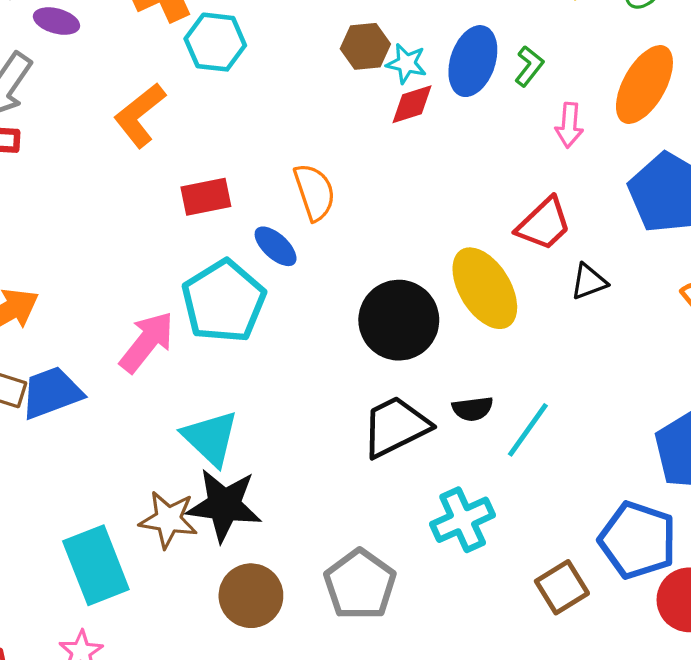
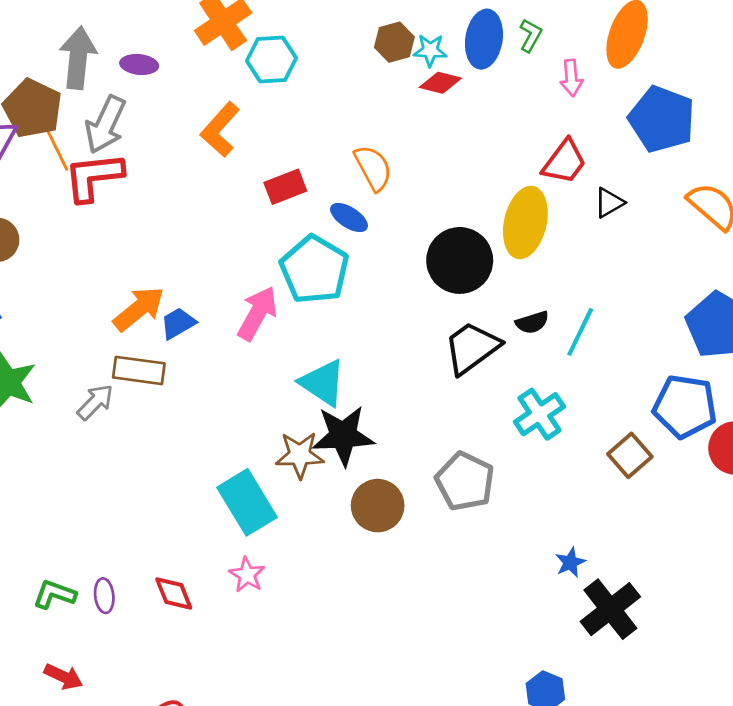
red diamond: (412, 104) -> (440, 83), turned 42
yellow ellipse: (485, 288) -> (525, 222), turned 54
blue trapezoid: (52, 393) -> (178, 323), moved, size x0.7

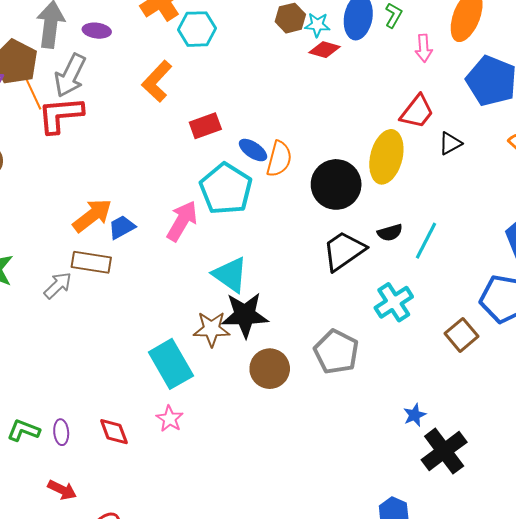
orange semicircle: (373, 168) -> (279, 159), moved, turned 42
red arrow: (63, 677) -> (62, 490), moved

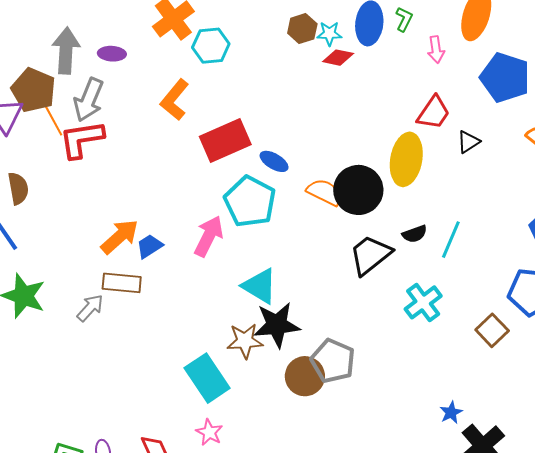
red rectangle: (205, 126) -> (225, 141), size x1.6
orange semicircle: (279, 159) -> (324, 192), moved, turned -75
gray pentagon: (336, 352) -> (333, 361), moved

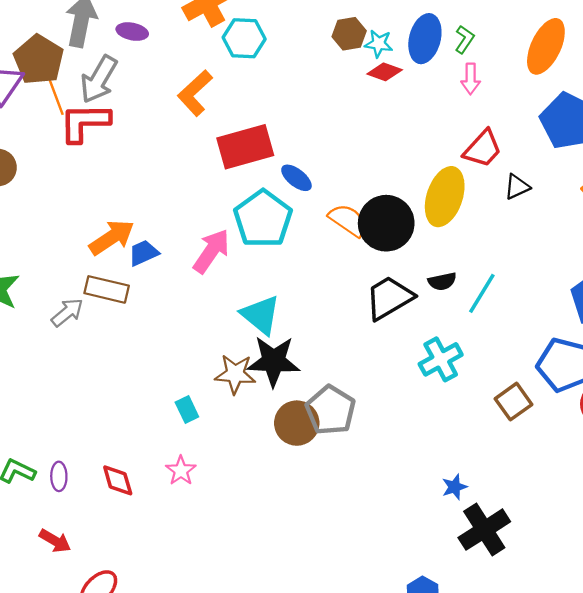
pink arrow: (436, 50) -> (471, 79), moved
cyan rectangle: (207, 378) -> (187, 410), size x0.5

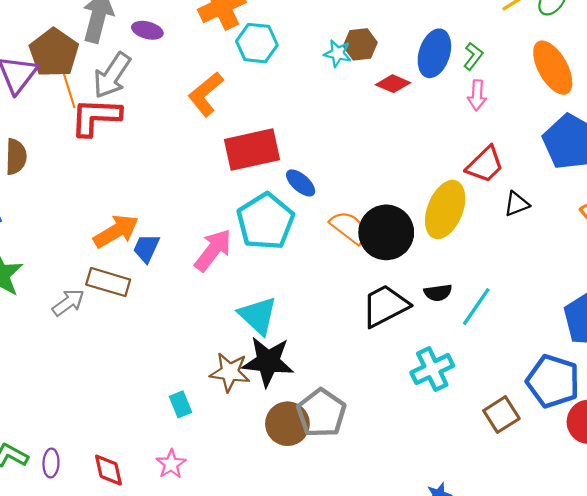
cyan star: (379, 44) -> (338, 53), moved
orange ellipse: (546, 46) -> (553, 68), turned -58
blue trapezoid: (144, 253) -> (146, 248), turned -44

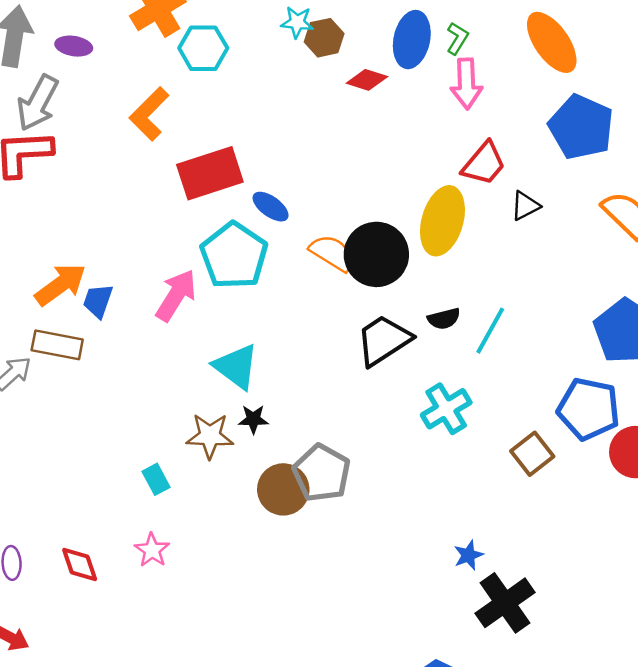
cyan star: (338, 53) -> (297, 22), moved
pink arrow: (477, 95) -> (466, 84), size x1.4
black star: (268, 362) -> (253, 419), size x0.5

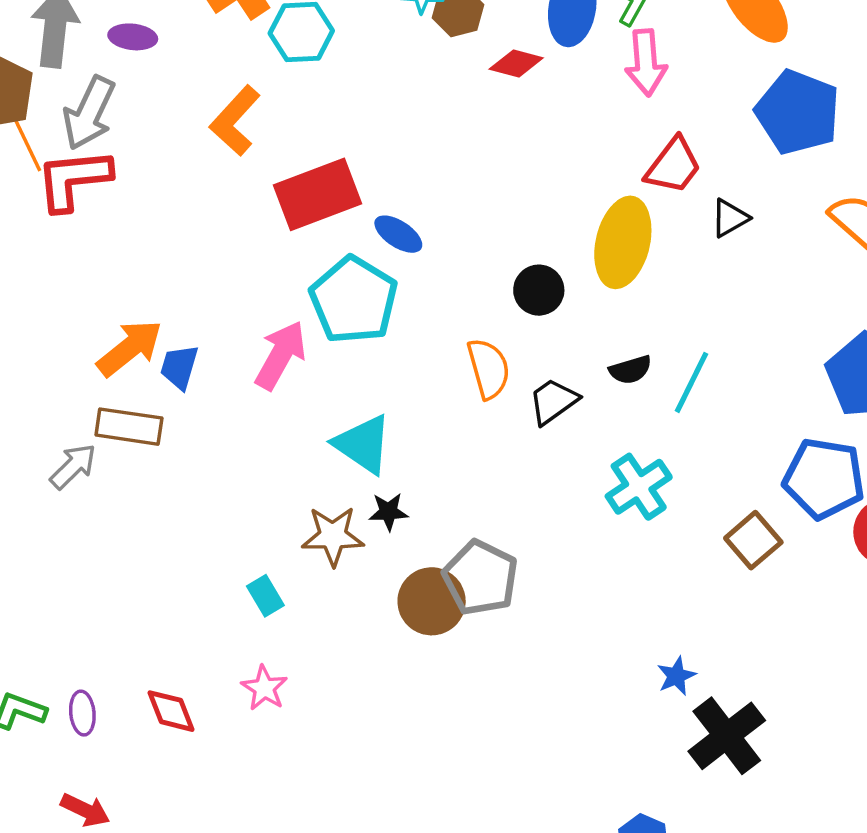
orange semicircle: (332, 253) -> (489, 369), moved, turned 45
black circle: (376, 254) -> (539, 290), size x0.6
black trapezoid: (384, 340) -> (553, 401), size x0.7

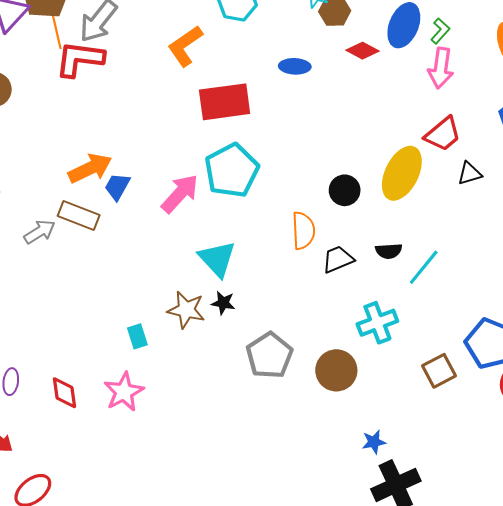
blue ellipse: (398, 234) -> (295, 66), moved, turned -44
brown circle: (432, 601) -> (336, 370), moved
pink star: (264, 688) -> (124, 392), size x1.4

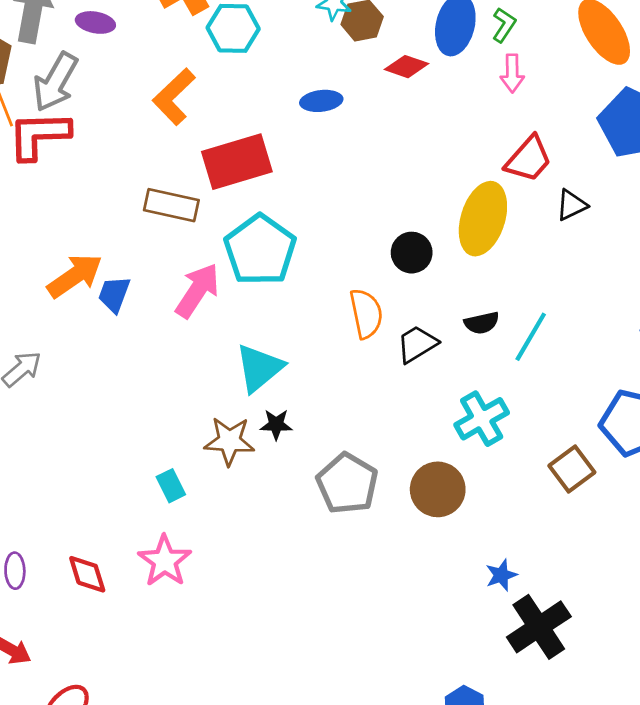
pink arrow: (441, 68) -> (512, 73), size x0.7
brown rectangle: (79, 216) -> (171, 205), moved
cyan triangle: (217, 259) -> (259, 368), turned 42

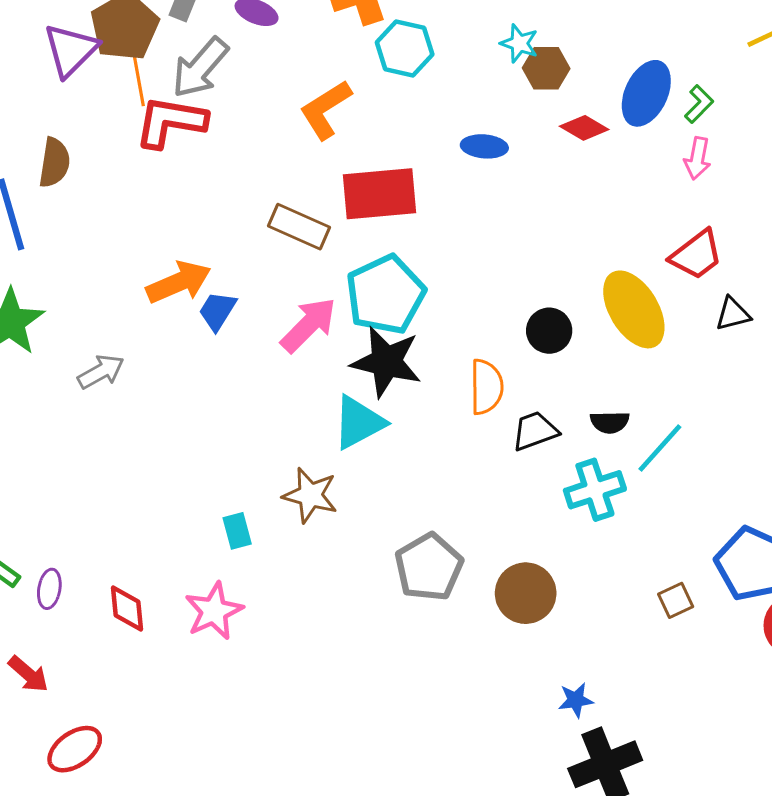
yellow ellipse: (483, 219) -> (634, 309), turned -60
cyan cross: (482, 419) -> (595, 490), moved
black star: (276, 424) -> (386, 362), moved, size x2.0
brown square: (572, 469) -> (676, 600), size x0.7

